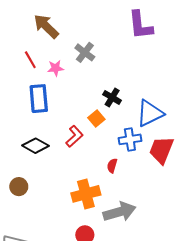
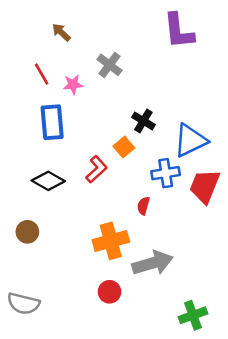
brown arrow: (46, 26) -> (61, 32), size x0.6

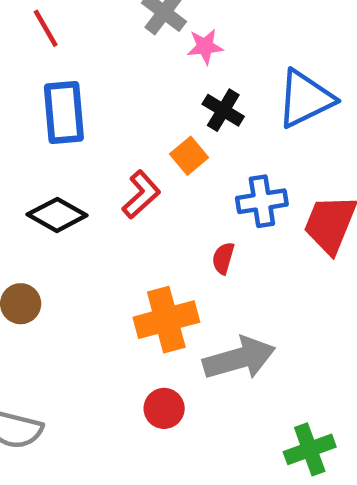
pink star: (73, 84) -> (205, 46), moved
blue triangle: (190, 141) -> (305, 99), moved

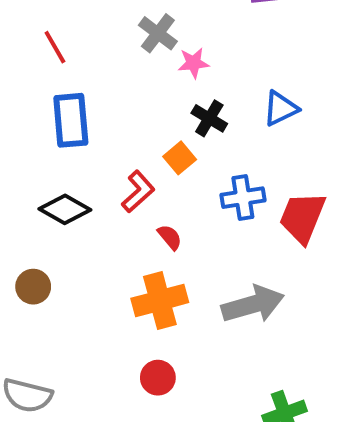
blue triangle: (305, 99) -> (281, 108), size x0.7
red semicircle: (223, 258) -> (170, 237), moved, turned 124
gray arrow: (239, 358) -> (253, 304), moved

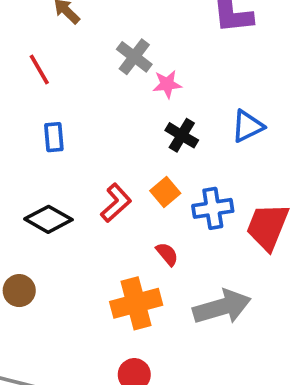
blue rectangle: (71, 120) -> (54, 137), size x0.6
orange square: (180, 158) -> (165, 192), moved
red semicircle: (170, 237) -> (167, 254), moved

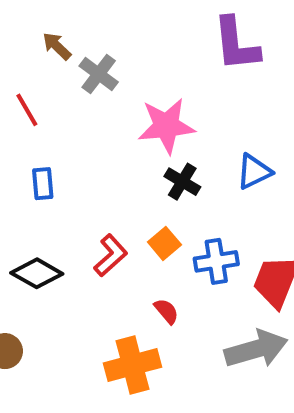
gray cross: (134, 57) -> (99, 74), moved
pink star: (167, 84) -> (166, 126), size x1.8
gray arrow: (222, 307) -> (256, 349), moved

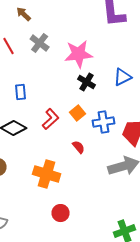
gray cross: (99, 74) -> (40, 43), moved
blue rectangle: (43, 184) -> (21, 92), moved
orange cross: (133, 365) -> (47, 174), moved, turned 32

